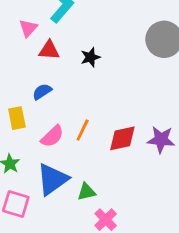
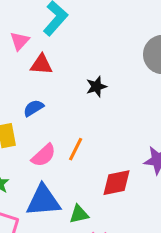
black star: (90, 57) -> (96, 86), moved
red diamond: (122, 138) -> (117, 183), moved
blue triangle: (52, 179) -> (43, 201), turned 30

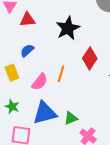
black star: (96, 86) -> (68, 28), size x1.6
red diamond: (117, 183) -> (90, 58), moved, turned -35

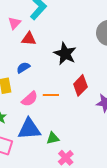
black star: (68, 28) -> (65, 54), turned -30
orange line: (61, 74) -> (51, 95), turned 63

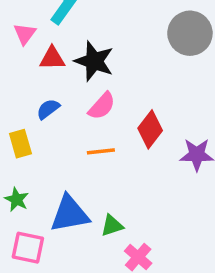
black star: (65, 54) -> (94, 61), moved
pink semicircle: (30, 99) -> (102, 106), moved

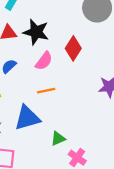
red diamond: (150, 129) -> (73, 48), moved
blue triangle: (70, 214) -> (27, 118), moved

